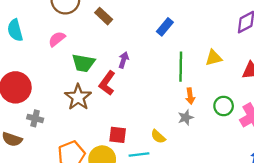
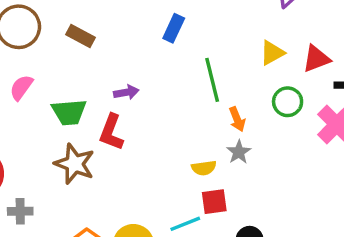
yellow triangle: (214, 58) -> (272, 53), moved
purple arrow: (124, 60) -> (126, 92), turned 77
green circle: (224, 106) -> (288, 102), moved
red square: (118, 135) -> (214, 202), moved
yellow semicircle: (158, 137) -> (204, 168), moved, turned -35

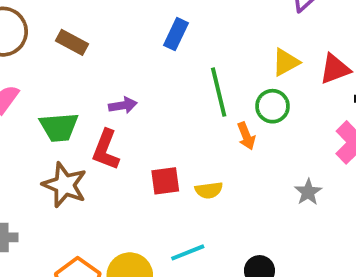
green circle: (288, 102) -> (272, 106), moved
gray star: (239, 152) -> (308, 192), moved
red square: (214, 202) -> (165, 181), moved

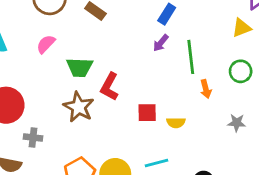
yellow triangle: (286, 62) -> (242, 28), moved
purple arrow: (123, 105) -> (161, 43), moved, turned 132
green circle: (272, 106) -> (241, 71), moved
gray star: (308, 192) -> (237, 123), moved, turned 30

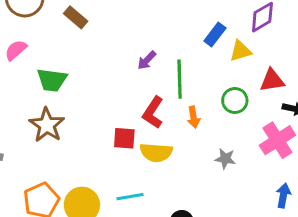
blue rectangle: (167, 14) -> (215, 34), moved
red L-shape: (109, 87) -> (153, 113), moved
yellow semicircle: (176, 123) -> (156, 152), size x1.5

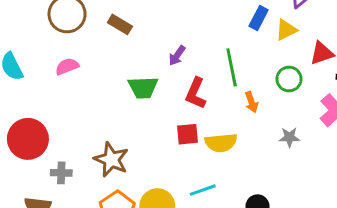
pink semicircle: (16, 50) -> (67, 66), turned 30
purple arrow: (147, 60) -> (177, 56), moved
green trapezoid: (52, 80) -> (143, 87), moved
red L-shape: (153, 113) -> (196, 93), moved
brown star: (47, 125) -> (111, 159), moved

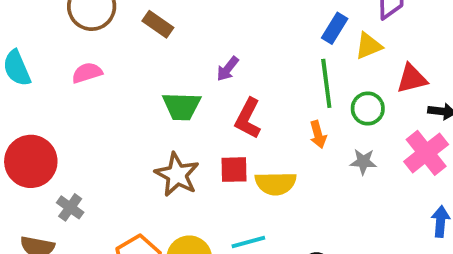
green line: (232, 67) -> (326, 83), moved
gray star: (289, 137) -> (363, 162), moved
brown star: (111, 159) -> (177, 175), moved
gray cross: (61, 173) -> (70, 207), turned 30

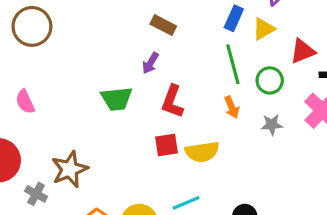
brown rectangle: (158, 24) -> (163, 25), moved
pink semicircle: (87, 73) -> (25, 102), moved, turned -90
brown star: (177, 175) -> (70, 169), moved, turned 30

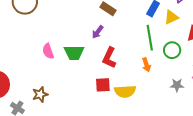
pink semicircle: (25, 102) -> (48, 51), moved
gray star: (272, 125) -> (177, 85), moved
brown star: (70, 169) -> (40, 94), size x0.7

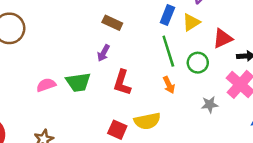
pink semicircle: (48, 51) -> (46, 85), turned 98
red square: (103, 85) -> (117, 130), moved, turned 35

